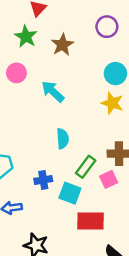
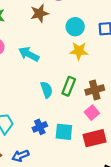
brown star: (62, 45) -> (39, 13), moved, turned 30
green rectangle: (86, 167) -> (69, 86), moved
red rectangle: (91, 221) -> (95, 138), moved

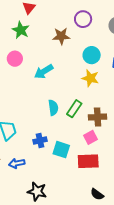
cyan arrow: (29, 54) -> (44, 72), turned -72

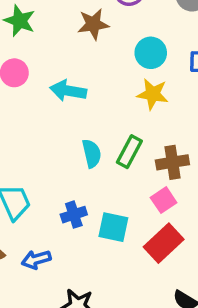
cyan arrow: (44, 72) -> (68, 91), turned 48
red rectangle: (88, 161) -> (164, 243), turned -35

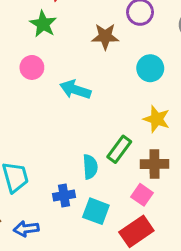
yellow star: (153, 94) -> (157, 119), moved
cyan semicircle: (92, 153) -> (90, 167), moved
pink square: (164, 200) -> (142, 195), turned -30

